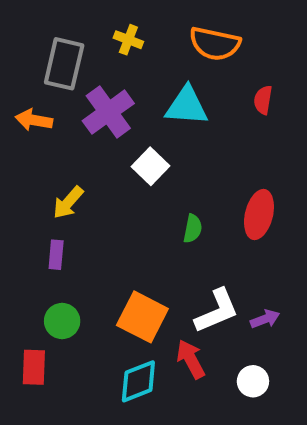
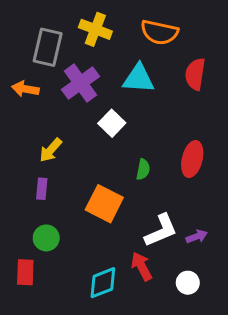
yellow cross: (128, 40) -> (95, 29), size x1.5
red semicircle: (263, 100) -> (195, 74), size x1.5
orange square: (142, 317) -> (104, 204), moved

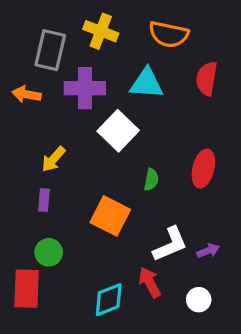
purple cross: (80, 83) -> (85, 88), turned 36
white square: (112, 123) -> (118, 131), size x1.4
red rectangle: (25, 272) -> (27, 289), size x1.4

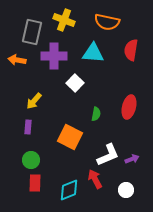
white square: (118, 131) -> (75, 83), size x0.7
red rectangle: (27, 289) -> (35, 183), moved, size x0.7

